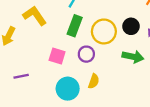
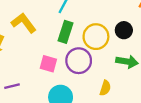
purple circle: (86, 54) -> (79, 61), size x1.5
yellow semicircle: (94, 81) -> (105, 88), moved

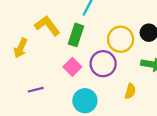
green rectangle: (65, 32) -> (76, 35), moved
pink square: (48, 64) -> (72, 67), turned 30

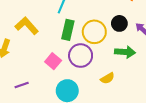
green rectangle: (76, 35) -> (68, 30), moved
yellow semicircle: (130, 91) -> (107, 78), turned 48

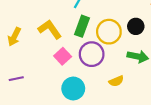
yellow L-shape: (27, 26) -> (50, 29), moved
purple line: (22, 85) -> (16, 79), moved

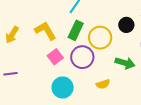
black circle: (136, 26) -> (126, 25), moved

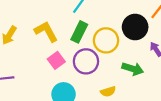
black circle: (126, 25) -> (135, 27), size x1.5

